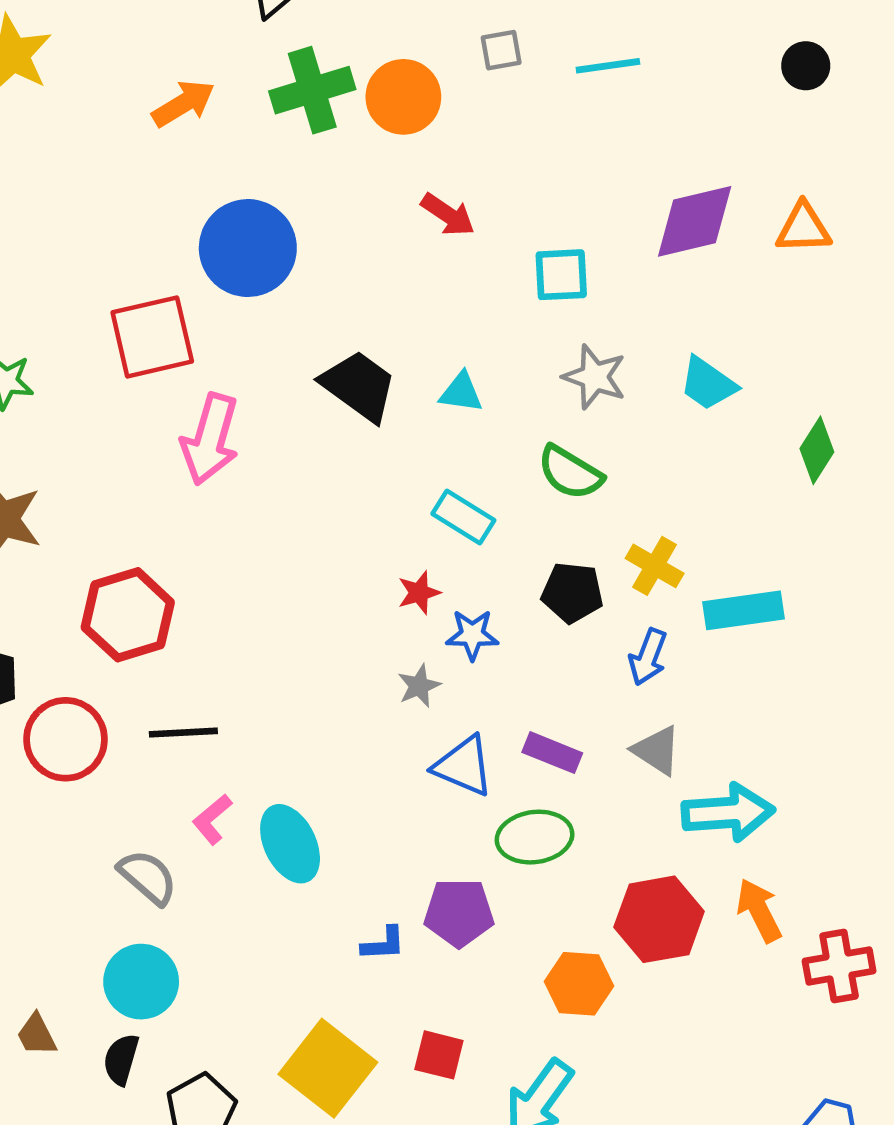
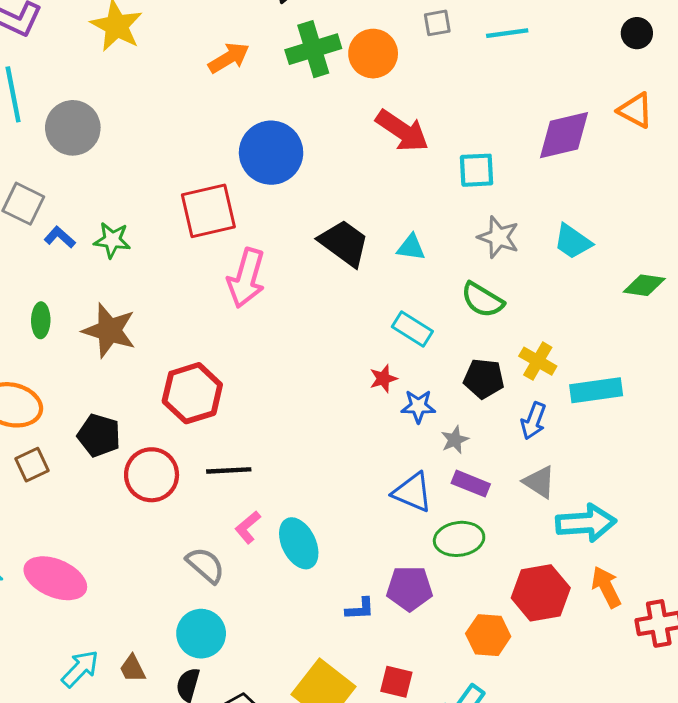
red arrow: (448, 215) -> (402, 131), size x1.5
orange triangle: (803, 228) -> (635, 110), moved, turned 30
green diamond: (817, 450) -> (644, 285), turned 66
gray star: (419, 686) -> (455, 440), moved

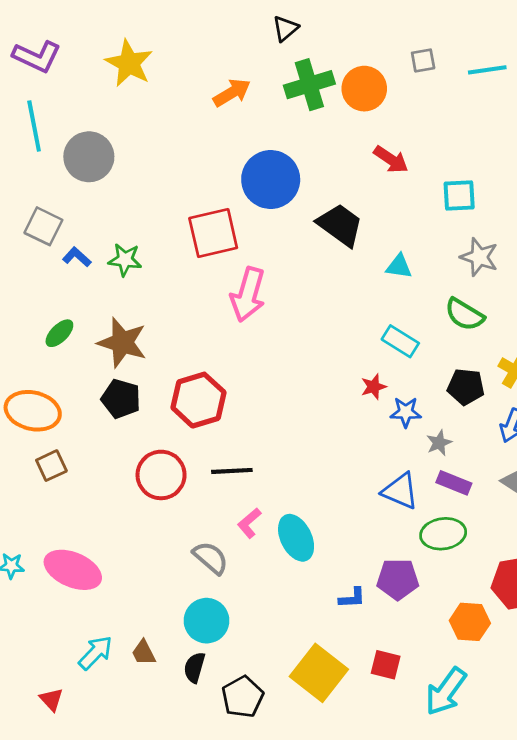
red arrow: (402, 131) -> (391, 159), size x0.7
black trapezoid: (344, 243) -> (340, 225), moved
green ellipse: (41, 320) -> (59, 333), turned 44
black pentagon: (99, 435) -> (121, 399), moved

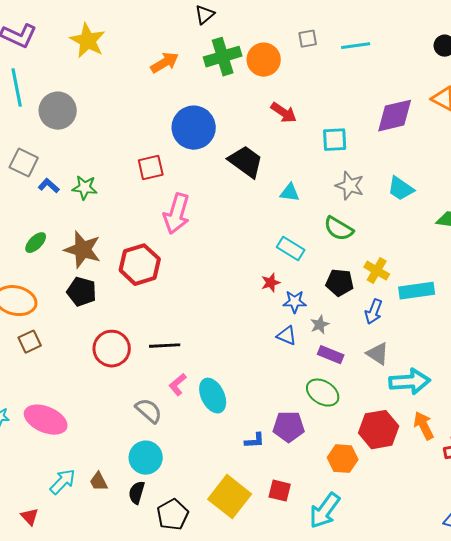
red square: (213, 233) -> (151, 168), size x0.7
red hexagon: (198, 400) -> (140, 265), moved
blue triangle: (400, 491) -> (287, 336), moved, size x0.7
green ellipse: (443, 534) -> (323, 393), turned 40

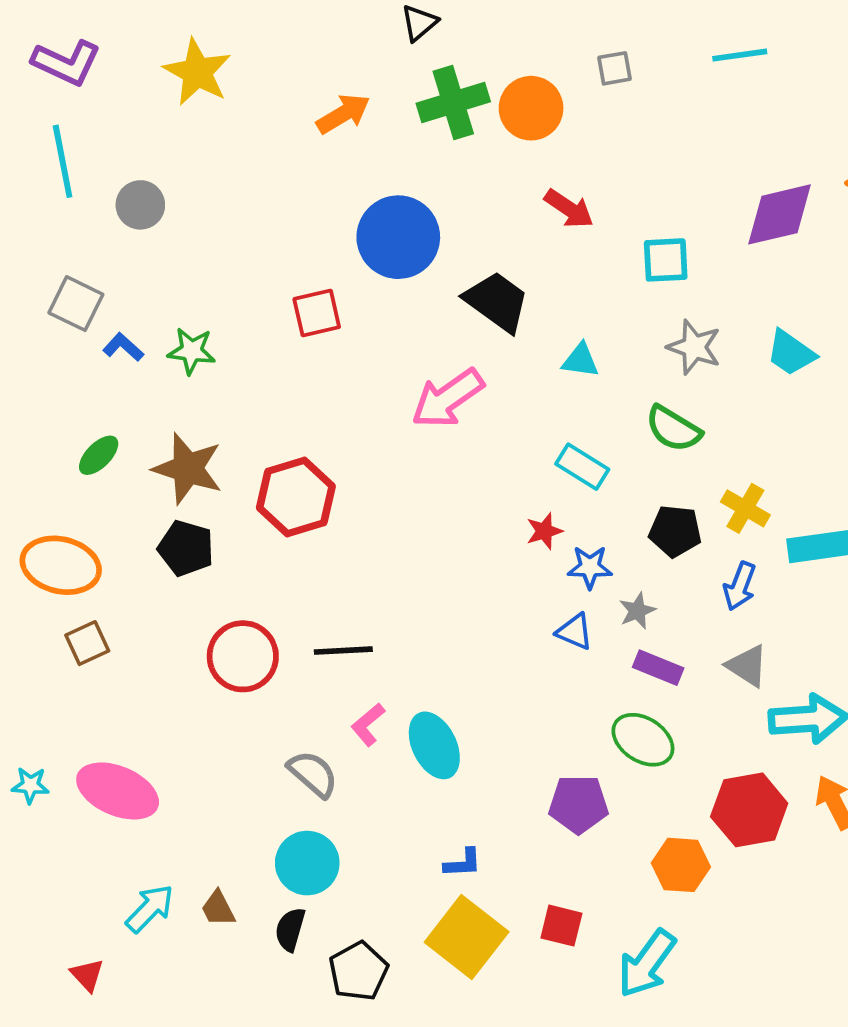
cyan line: (356, 46) -> (740, 55), moved
gray circle: (58, 111) -> (140, 205), size x0.7
pink arrow: (177, 214) -> (448, 398), moved, turned 39
blue L-shape: (255, 441) -> (463, 863), moved

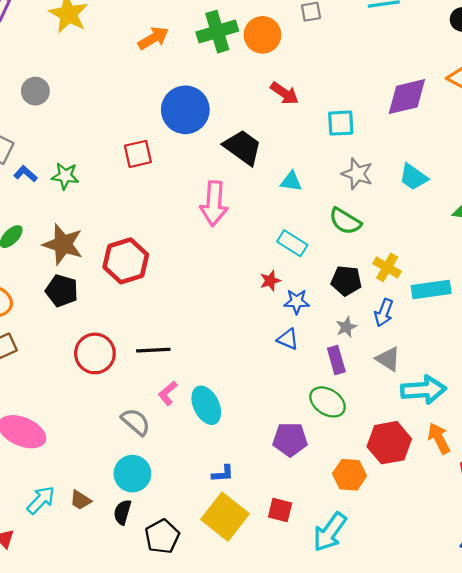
pink arrow: (448, 398) -> (214, 204), turned -51
gray star: (637, 611) -> (346, 327), moved
purple rectangle: (658, 668) -> (336, 360), turned 52
brown trapezoid: (218, 909) -> (81, 500), turned -30

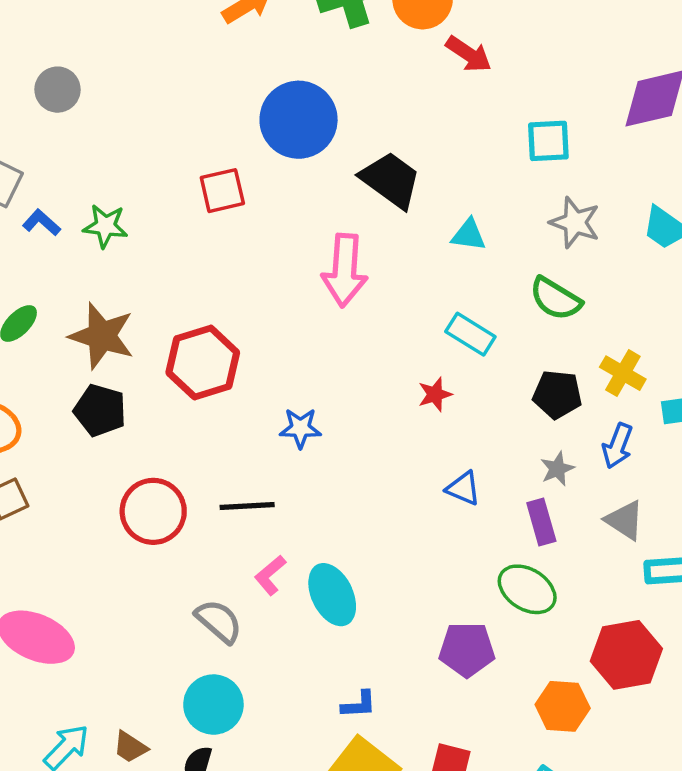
red arrow: (285, 93) -> (469, 54), moved
blue star: (297, 302) -> (300, 428), moved

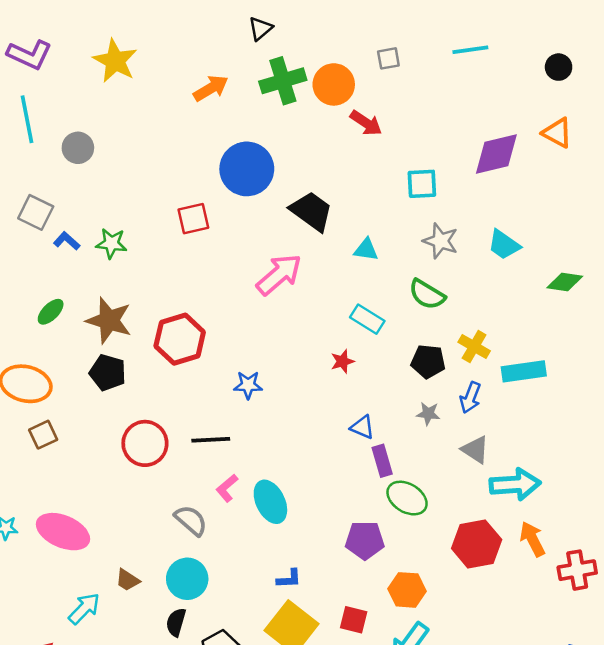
pink arrow: (345, 270) -> (279, 274), turned -135
gray star: (557, 469) -> (428, 414), turned 30
purple rectangle: (541, 522) -> (382, 461), moved
orange hexagon: (563, 706) -> (407, 590), moved
brown trapezoid: (130, 747) -> (128, 580), moved

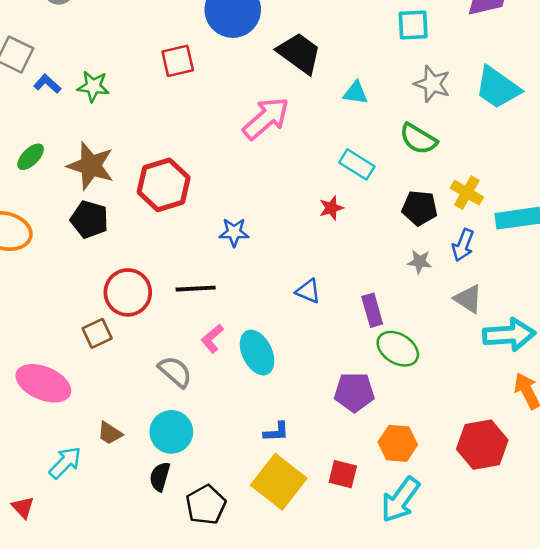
cyan trapezoid: (504, 245) -> (498, 88), size x1.4
blue triangle: (362, 427) -> (308, 291), moved
brown square: (43, 435) -> (97, 333), moved
red hexagon: (477, 544) -> (482, 445), moved

